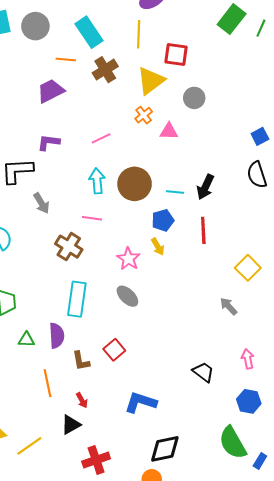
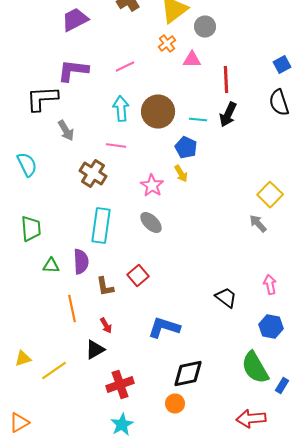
gray circle: (194, 98) -> (205, 26), moved
purple L-shape: (49, 142) -> (73, 70), size x1.4
blue pentagon: (163, 220) -> (186, 148), turned -30
red line: (203, 230) -> (226, 80), moved
gray arrow: (229, 306) -> (258, 224), moved

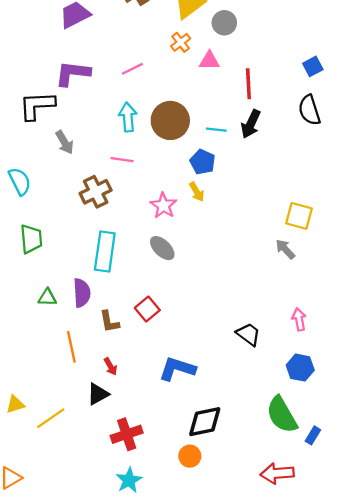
brown cross: (93, 174) -> (96, 192), turned 32
yellow square: (270, 194) -> (299, 216), turned -30
green trapezoid: (31, 228) -> (31, 239), moved

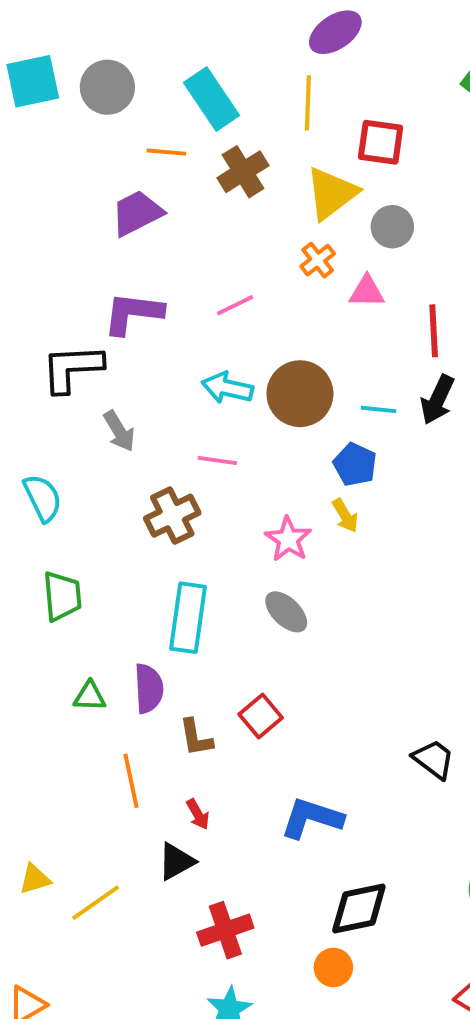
cyan arrow: (128, 117) -> (227, 388), turned -72

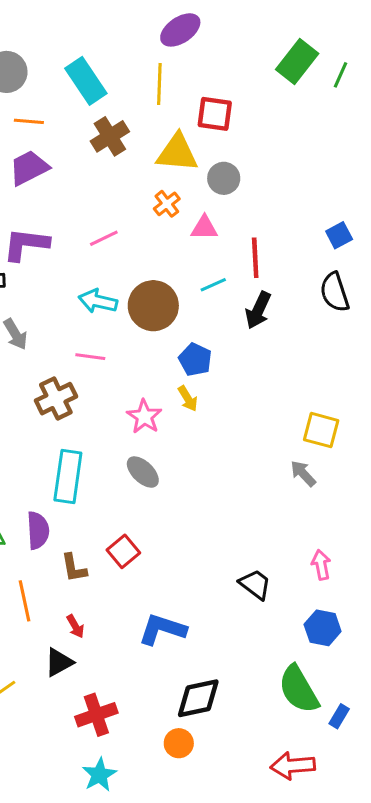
orange line: (166, 152) -> (29, 121), moved
yellow triangle: (331, 193) -> (177, 153), turned 42
cyan line: (379, 409) -> (213, 285), moved, turned -30

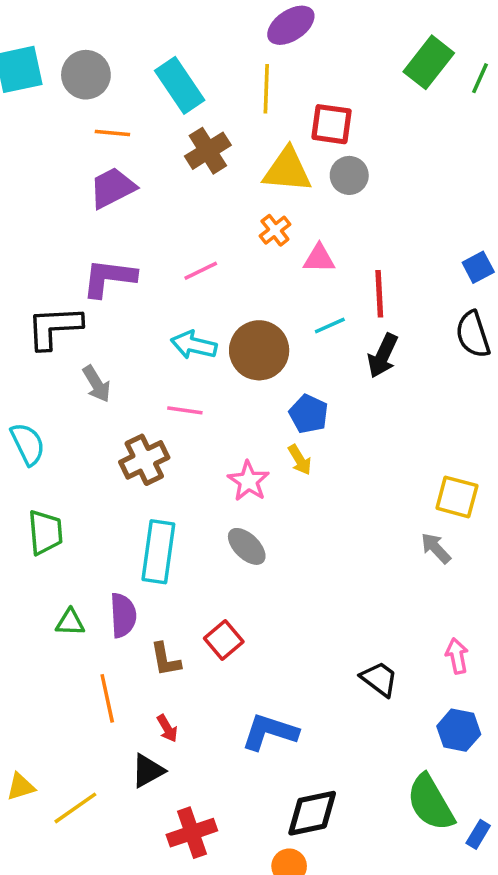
gray circle: (224, 178) -> (349, 175), moved

